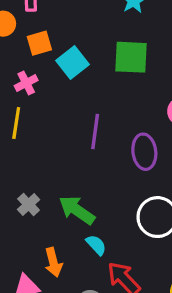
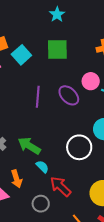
purple ellipse: (144, 152) -> (69, 95), moved, turned -35

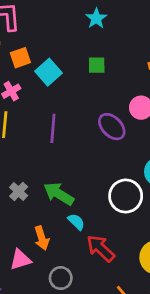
green square: (57, 49) -> (97, 65), size x0.6
purple line: (38, 97) -> (53, 128), moved
gray circle: (41, 204) -> (61, 278), moved

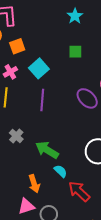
cyan square: (49, 72) -> (39, 68), moved
gray cross: (19, 191) -> (16, 136), moved
pink triangle: (20, 260) -> (26, 206), moved

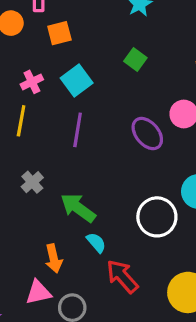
orange square: (17, 46) -> (59, 33), moved
green square: (75, 52) -> (135, 59), turned 32

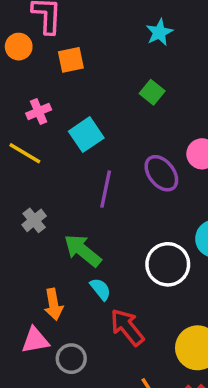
cyan square: (77, 80) -> (86, 135), moved
yellow line: (21, 121) -> (25, 153), turned -72
purple line: (78, 130) -> (106, 189), moved

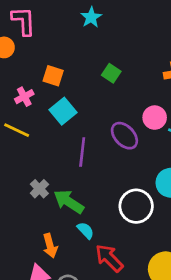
cyan star: (159, 32) -> (91, 17), moved
orange square: (71, 60) -> (53, 76), moved, turned 35
gray cross: (34, 220) -> (39, 189), moved

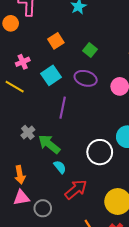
orange square: (53, 76) -> (56, 41), moved, turned 35
purple ellipse: (124, 136) -> (86, 78), moved, turned -35
orange arrow: (50, 246) -> (20, 175), moved
red arrow: (109, 258) -> (76, 189), turned 90

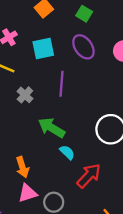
cyan square: (51, 75) -> (43, 49), turned 30
purple ellipse: (86, 78) -> (83, 47), turned 45
gray cross: (28, 132) -> (25, 95), moved

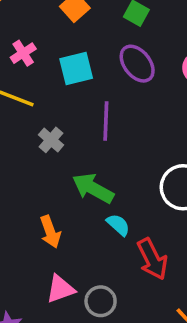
orange arrow: (22, 167) -> (50, 232), moved
red arrow: (89, 176) -> (152, 259), turned 112

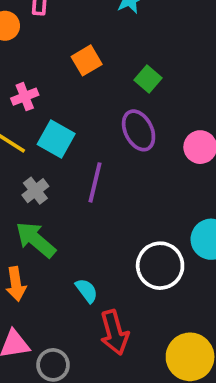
cyan square: (76, 68) -> (56, 139), moved, turned 32
green arrow: (93, 188) -> (36, 240), moved

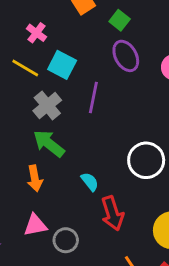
green square: (148, 79) -> (120, 20), moved
pink cross: (25, 97) -> (36, 33), turned -30
gray cross: (35, 191) -> (47, 105), size x1.4

